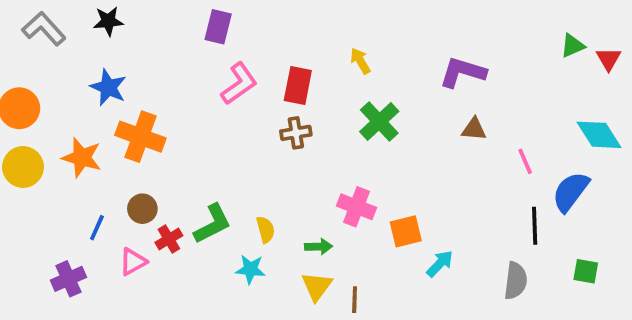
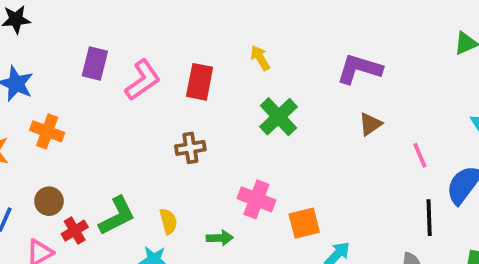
purple rectangle: (218, 27) -> (95, 63), moved
brown triangle: (474, 129) -> (370, 124), turned -40
brown cross: (296, 133) -> (190, 148), moved
orange cross: (140, 137) -> (47, 131), size x0.7

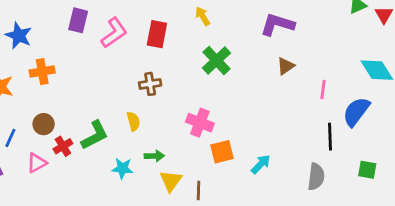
orange cross: (47, 131) -> (42, 72), turned -30
pink line: (420, 155) -> (323, 90), turned 30
yellow semicircle: (168, 221) -> (133, 121), moved
orange square: (304, 223) -> (222, 152), moved
green arrow: (220, 238) -> (154, 156), moved

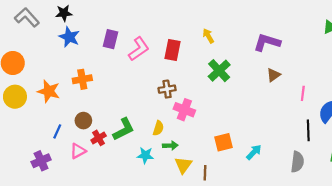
blue star: (19, 36) -> (69, 37), moved
yellow semicircle: (133, 121) -> (158, 128), moved, turned 32
pink cross: (200, 123) -> (184, 110), moved

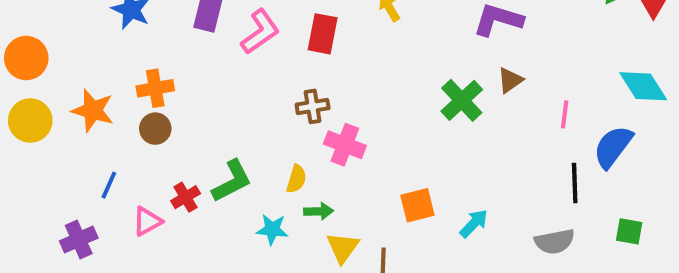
green cross: (219, 71) -> (462, 100), moved
brown circle: (83, 121) -> (155, 129), moved
gray semicircle: (297, 162) -> (555, 242), turned 72

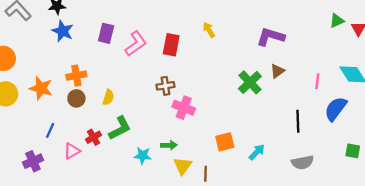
pink line: (565, 114) -> (317, 81), moved
yellow semicircle: (296, 179) -> (108, 97), moved
black line: (575, 183) -> (298, 121), moved
green square: (629, 231) -> (353, 151), moved

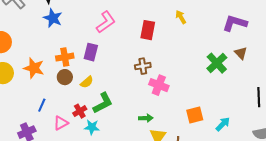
purple rectangle: (106, 33) -> (91, 52), moved
pink L-shape: (136, 44) -> (106, 22), moved
brown triangle: (277, 71) -> (241, 53), turned -40
yellow semicircle: (108, 97) -> (87, 82), moved, turned 32
cyan star: (143, 156) -> (92, 127), moved

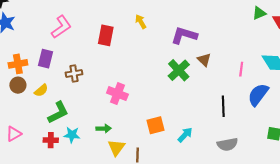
purple L-shape: (235, 23) -> (184, 35), moved
brown cross: (143, 66) -> (74, 73), moved
red cross: (80, 111) -> (51, 140), moved, turned 32
cyan star: (92, 127) -> (72, 135), moved

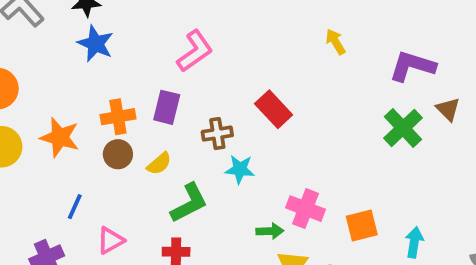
red rectangle: (106, 35) -> (274, 109), moved, turned -54
pink cross: (117, 94) -> (305, 209), moved
cyan star: (72, 135) -> (240, 169), moved
cyan arrow: (185, 135) -> (414, 242), turned -35

